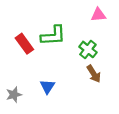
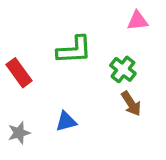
red rectangle: (24, 44) -> (19, 73), moved
blue triangle: (47, 87) -> (66, 121), turned 42

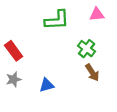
green L-shape: (74, 50) -> (57, 20), moved
gray star: (19, 133) -> (14, 79), moved

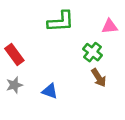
pink triangle: (97, 14) -> (110, 26), moved
blue triangle: (47, 85) -> (50, 91), turned 35

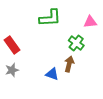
brown arrow: (99, 78) -> (69, 64), moved, turned -133
blue triangle: (50, 91) -> (52, 74), moved

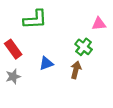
green L-shape: (50, 18) -> (35, 19), moved
blue triangle: (52, 74) -> (46, 63), moved, turned -40

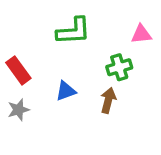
green L-shape: (35, 19) -> (74, 31), moved
green cross: (84, 47) -> (119, 67), turned 35

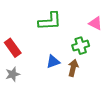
pink triangle: (141, 34) -> (95, 23), turned 32
blue triangle: (66, 91) -> (53, 62), moved

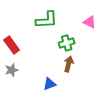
green cross: (81, 46) -> (67, 43), moved
blue triangle: (53, 62) -> (50, 84), moved

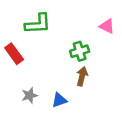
green L-shape: (47, 20) -> (38, 24), moved
gray star: (12, 70) -> (30, 95), moved

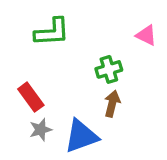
red rectangle: (14, 54) -> (31, 97), moved
blue triangle: (59, 100) -> (81, 136), size x1.6

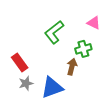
green L-shape: (52, 32) -> (54, 32), moved, turned 145
green cross: (109, 69) -> (83, 49), moved

